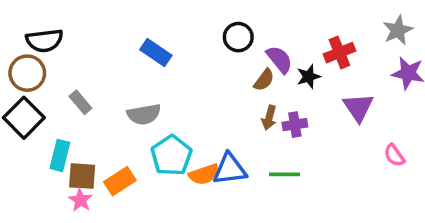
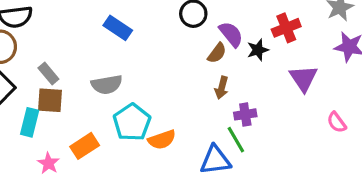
purple cross: (295, 125) -> (245, 114), moved
blue triangle: (230, 169) -> (215, 160), moved
green line: (285, 174) -> (236, 140), turned 60
brown square: (82, 176) -> (50, 100), moved

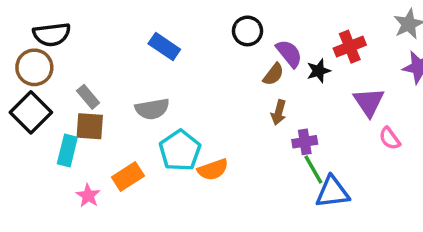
pink semicircle: (337, 122) -> (390, 138), moved
green line: (236, 140) -> (313, 170), moved
blue triangle: (215, 160) -> (332, 192), moved

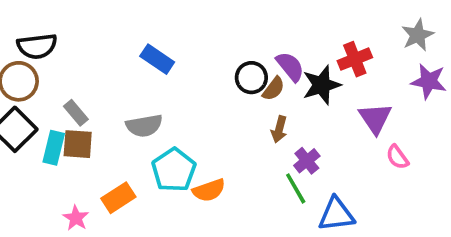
black circle: (248, 31) -> (251, 78), moved
black star: (319, 71) -> (322, 85), size x1.5
purple cross: (305, 142) -> (307, 161), turned -30
cyan rectangle: (67, 151) -> (54, 148), moved
green line: (313, 170) -> (296, 188), moved

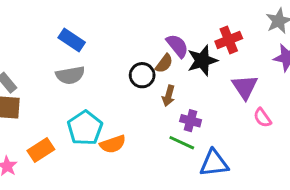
black circle: (251, 78) -> (142, 75), moved
gray semicircle: (144, 126) -> (70, 75), moved
purple cross: (307, 161) -> (191, 121), turned -36
green line: (296, 188) -> (182, 143), turned -35

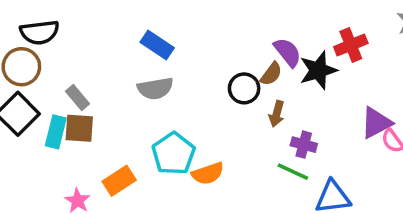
purple triangle: (245, 87) -> (376, 123), moved, turned 36

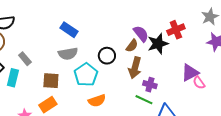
black circle: (244, 88) -> (107, 56), moved
brown arrow: (277, 114) -> (135, 68), size x1.5
brown square: (79, 128) -> (51, 81), moved
cyan pentagon: (173, 154) -> (86, 75), moved

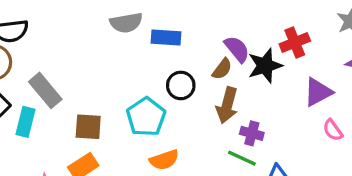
blue rectangle: (69, 30) -> (166, 38), moved, turned -30
gray semicircle: (68, 54) -> (126, 23), moved
gray rectangle: (25, 59) -> (45, 90), size x1.5
purple triangle: (190, 73) -> (318, 92), moved

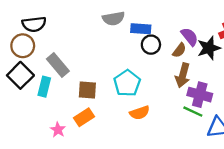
black circle: (181, 85) -> (151, 45), moved
purple cross: (252, 133) -> (200, 95), size x1.5

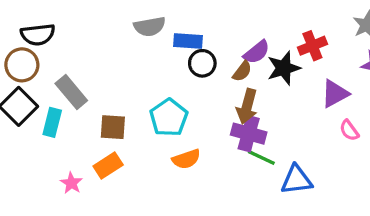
purple semicircle: (190, 37) -> (257, 52), turned 90
purple cross: (200, 95) -> (249, 134), moved

